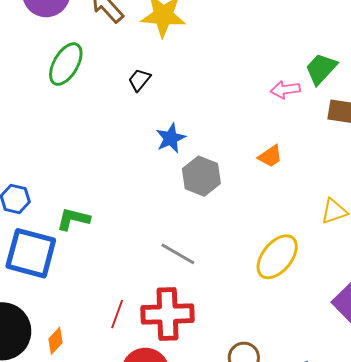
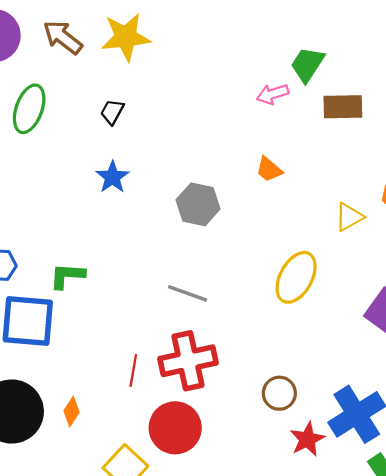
blue star: (171, 138) -> (113, 177), moved
orange trapezoid: (270, 156) -> (269, 169), turned 84

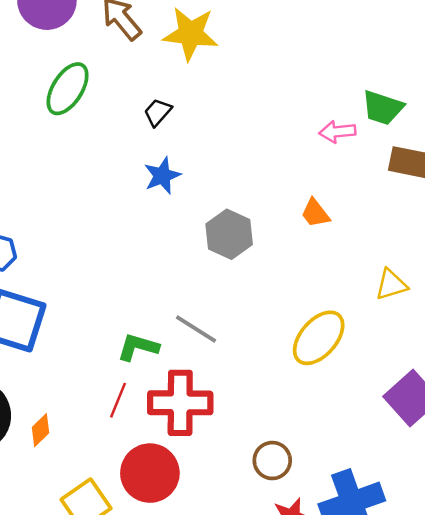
green trapezoid: (307, 64) -> (383, 108), turned -117
blue star: (113, 177) -> (162, 176), moved
green L-shape: (67, 276) -> (138, 347), moved

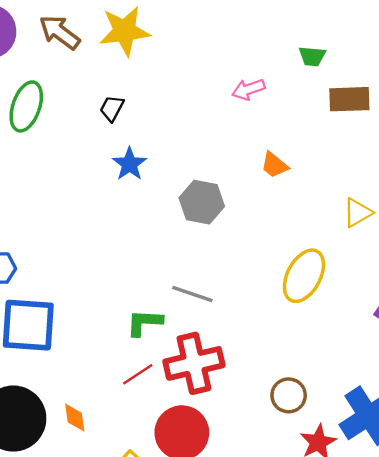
green trapezoid: (383, 108) -> (312, 56), size x0.7
pink arrow: (337, 132) -> (248, 89), moved
red line: (118, 400) -> (138, 374), turned 48
orange diamond: (40, 430) -> (75, 418), turned -40

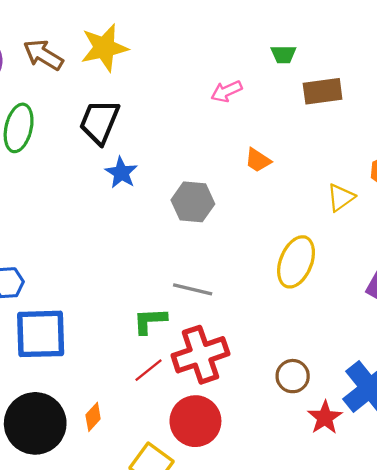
black trapezoid: (112, 108) -> (99, 122), size x1.8
orange diamond: (75, 418) -> (93, 417), turned 56

